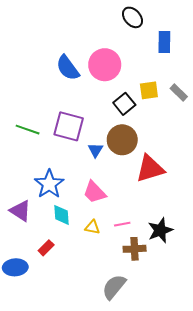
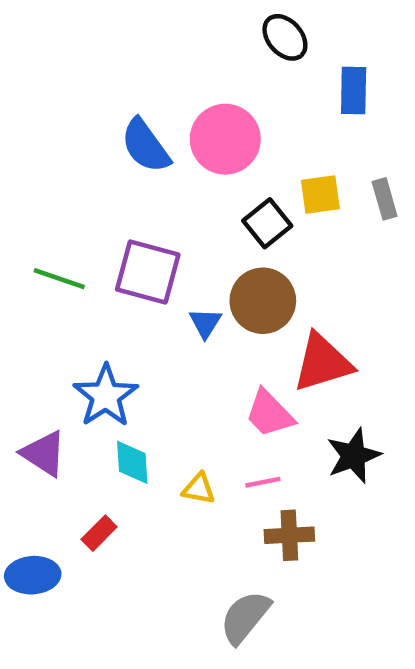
gray rectangle: (179, 92) -> (385, 199), turned 30
pink trapezoid: (94, 192) -> (269, 414), moved
black star: (160, 230) -> (354, 456), moved

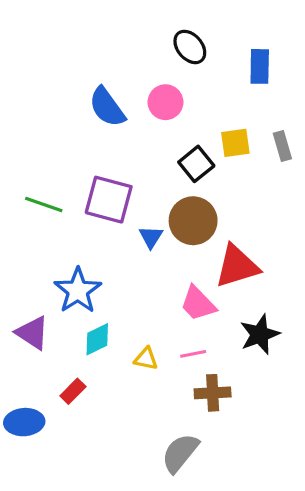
black ellipse: (285, 37) -> (190, 47), moved
pink circle: (225, 139) -> (165, 102), size x0.7
cyan diamond: (132, 462) -> (97, 339), turned 68

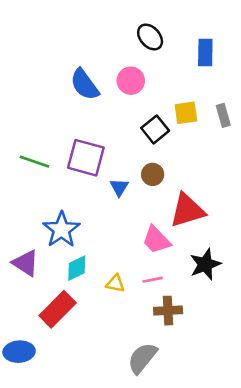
brown circle: (193, 221) -> (153, 174), size x0.6
red rectangle: (73, 391) -> (58, 309), size x1.8
blue ellipse: (24, 422) -> (19, 352), moved

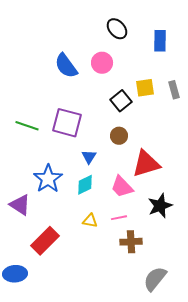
blue triangle: (119, 187) -> (89, 157), moved
cyan diamond: (77, 268) -> (85, 185), moved
gray semicircle: (142, 358) -> (155, 279), moved

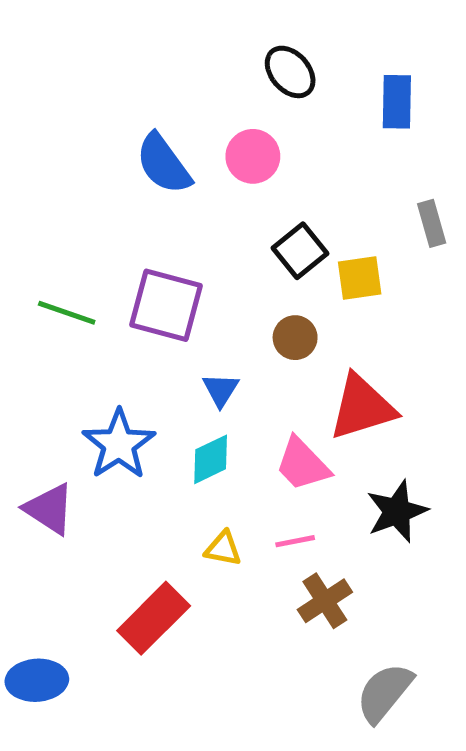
yellow square: (145, 88) -> (360, 278), moved
red rectangle: (45, 241) -> (154, 618), moved
brown cross: (131, 242) -> (325, 601), turned -30

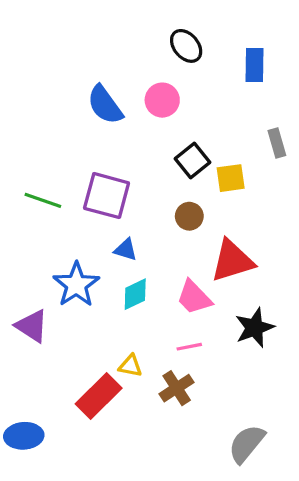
blue triangle: (221, 390) -> (126, 250), moved, turned -45
yellow triangle: (223, 549) -> (130, 366), moved
brown cross: (325, 601) -> (177, 388), moved

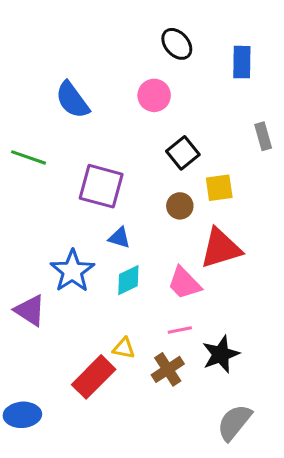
blue semicircle: (105, 105) -> (72, 100), moved
yellow square: (231, 178) -> (219, 188), moved
green line: (43, 200) -> (28, 157), moved
black star: (255, 328) -> (221, 354), moved

